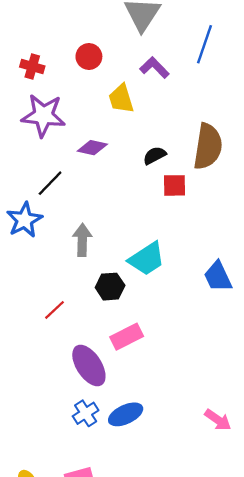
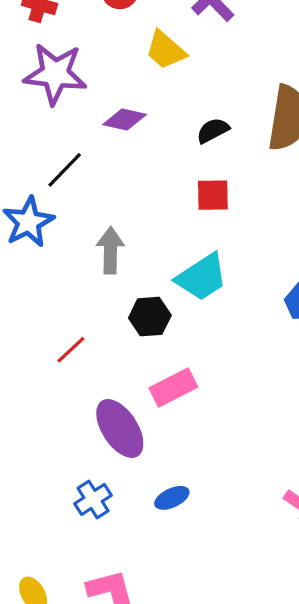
yellow trapezoid: (121, 99) -> (166, 50), turned -32
red square: (175, 185) -> (213, 195), moved
blue cross: (86, 413) -> (93, 499), moved
blue ellipse: (126, 414) -> (172, 498), size x0.7

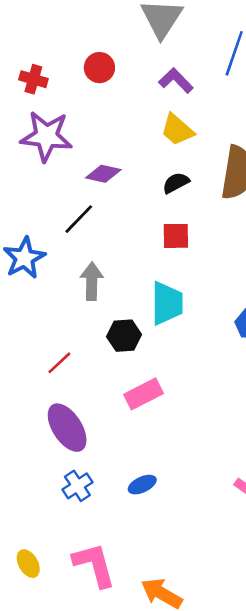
yellow trapezoid: (166, 50) -> (177, 130), moved
black line: (65, 170) -> (79, 219), moved
cyan trapezoid: (202, 277) -> (167, 303), turned -57
purple ellipse: (120, 429) -> (67, 428), moved

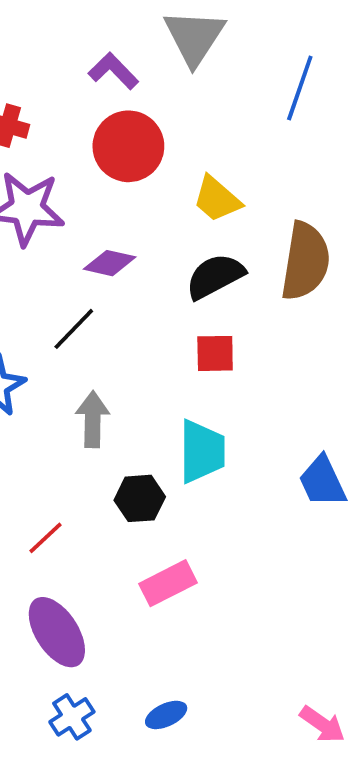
red circle: (99, 68) -> (128, 146), moved, size x1.6
purple L-shape: (176, 81) -> (113, 71), moved
black semicircle: (176, 183) -> (215, 276), size x1.5

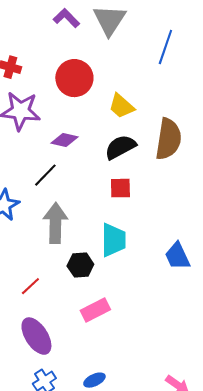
purple L-shape: (113, 71) -> (66, 18), moved
gray arrow: (93, 419) -> (55, 223), size x1.4

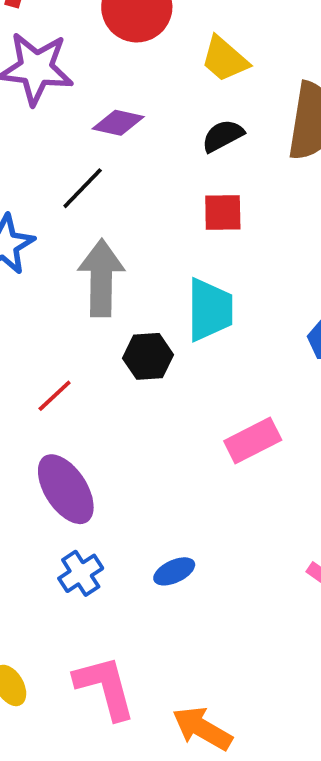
black semicircle: (120, 147) -> (223, 136), size x0.7
pink rectangle: (95, 310) -> (253, 441), moved

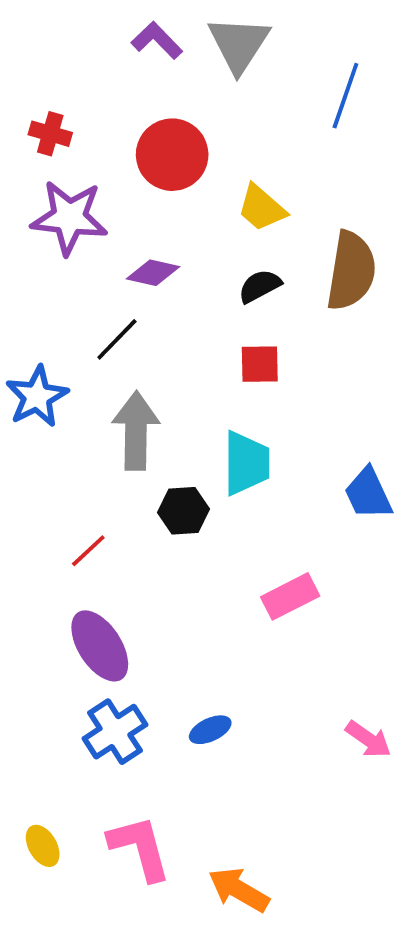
blue cross: (81, 573) -> (115, 732), size x1.4

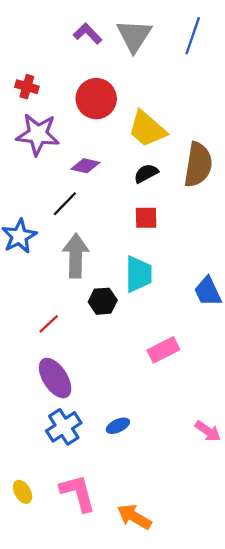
blue line: (345, 96) -> (193, 36), moved
yellow trapezoid: (262, 208) -> (147, 129), size x1.4

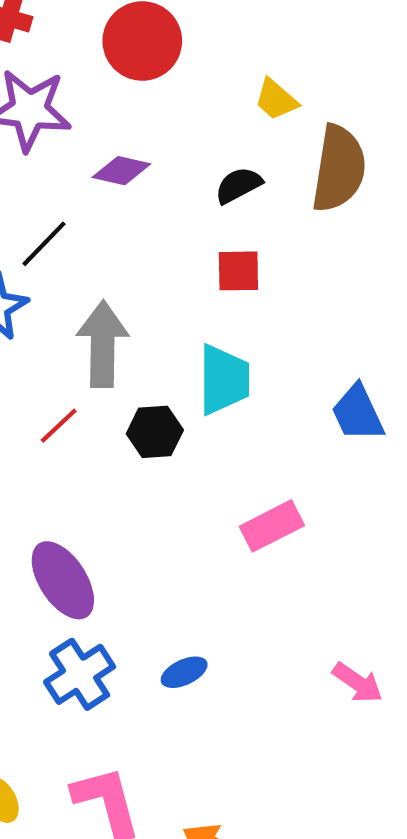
yellow trapezoid: (147, 129) -> (276, 100), moved, size x0.6
black line: (65, 204) -> (44, 244), moved
red line: (49, 324) -> (59, 426), moved

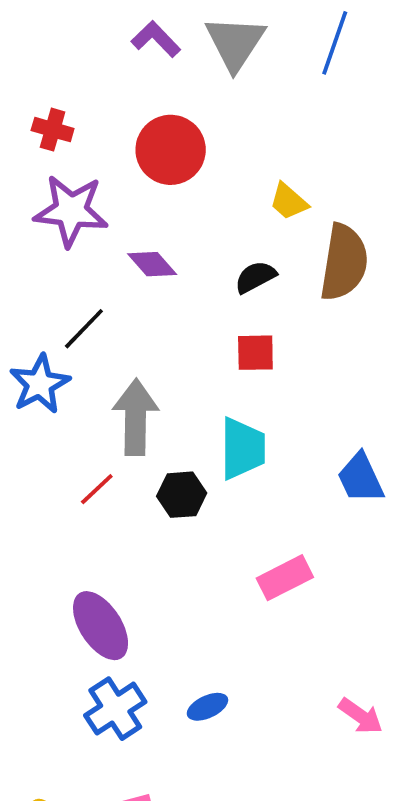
purple diamond: (121, 171) -> (152, 264), turned 36

